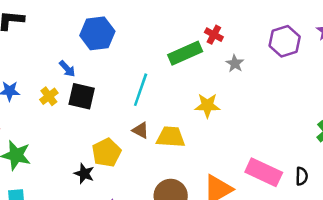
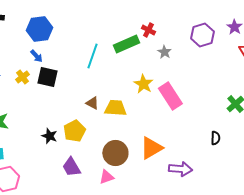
blue hexagon: (97, 33) -> (39, 29), moved
cyan line: (141, 90) -> (92, 56), moved
yellow star: (207, 105) -> (143, 84), turned 30
yellow pentagon: (106, 153) -> (74, 131), moved
pink rectangle: (264, 172) -> (170, 96), moved, turned 32

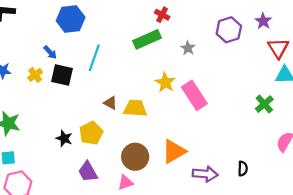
blue hexagon: (39, 29) -> (71, 19), moved
red cross: (148, 30) -> (162, 15), moved
cyan line: (92, 56) -> (94, 58), moved
black semicircle: (215, 138) -> (243, 169), moved

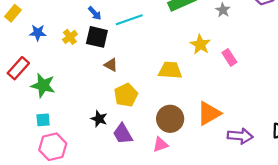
blue arrow: (50, 52) -> (95, 13), moved
cyan line: (94, 58) -> (129, 20), turned 52
pink rectangle: (194, 95) -> (229, 57), size x0.6
brown triangle: (110, 103) -> (111, 65), moved
black star: (64, 138) -> (99, 119), moved

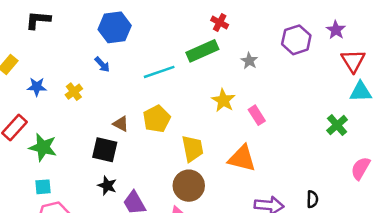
cyan line: (129, 20) -> (159, 72), moved
black square: (97, 37) -> (105, 150), moved
yellow trapezoid: (170, 70) -> (192, 149), moved, turned 75
yellow pentagon: (126, 95) -> (157, 119), moved
orange triangle: (209, 113) -> (242, 158), moved, turned 44

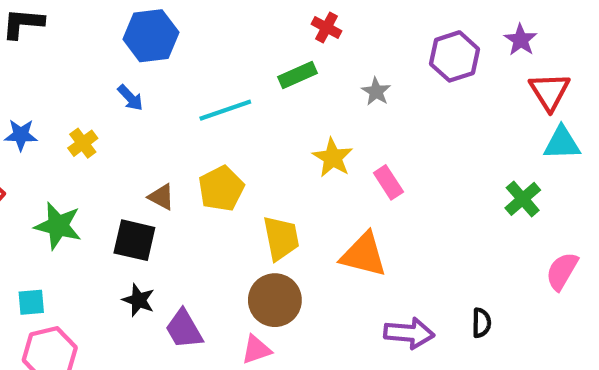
green rectangle: (202, 51) -> (298, 75), size x0.7
green star: (43, 147) -> (58, 226), moved

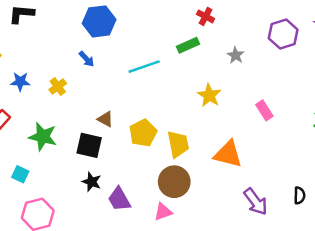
pink rectangle: (388, 182) -> (264, 110), moved
yellow pentagon: (221, 189) -> (143, 133), moved
cyan square: (31, 302) -> (20, 174), moved, turned 30
purple arrow: (409, 333) -> (256, 202), turned 48

